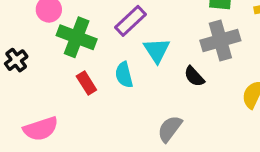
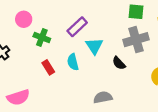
green cross: (77, 37) -> (42, 37), size x0.7
gray semicircle: (170, 129) -> (103, 97), turned 42

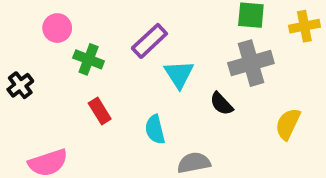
cyan semicircle: (73, 62) -> (155, 130), moved

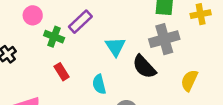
purple rectangle: (149, 41) -> (80, 22), moved
black semicircle: (221, 104) -> (144, 67), size x1.5

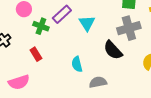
cyan triangle: (115, 47) -> (87, 23), moved
red rectangle: (62, 72) -> (36, 54), moved

